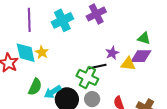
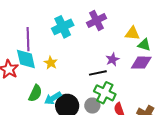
purple line: (29, 20) -> (28, 39), moved
yellow star: (42, 52) -> (51, 63), moved
yellow triangle: (128, 64) -> (132, 33), moved
green cross: (87, 77) -> (105, 93), moved

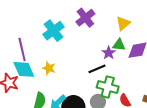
yellow triangle: (132, 33) -> (123, 23), turned -35
green triangle: (144, 45) -> (119, 45), moved

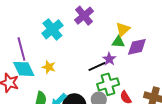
yellow triangle: (123, 23) -> (123, 29), moved
purple star: (109, 53) -> (109, 59), moved
green cross: (108, 87) -> (108, 84), turned -30

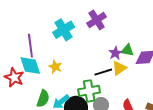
yellow triangle: (123, 29) -> (119, 68), moved
purple star: (109, 59) -> (115, 53), moved
green cross: (108, 84) -> (89, 91), moved

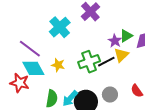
purple line: (30, 46) -> (30, 49), turned -35
green triangle: (127, 50) -> (126, 36), turned -32
green cross: (89, 91) -> (89, 62), moved

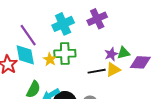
green cross: (89, 62) -> (65, 54), moved

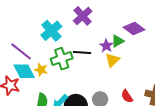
yellow star: (50, 59) -> (41, 70), moved
purple diamond: (140, 62) -> (134, 29), moved, turned 50
black line: (97, 71) -> (82, 52), moved, turned 30

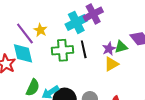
cyan cross: (51, 31) -> (76, 22), moved
black line: (82, 52) -> (84, 49), turned 60
yellow star: (41, 70) -> (40, 30), moved

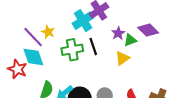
purple star: (109, 49) -> (118, 33), moved

